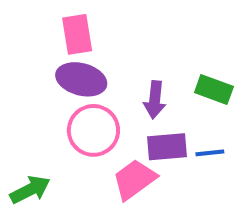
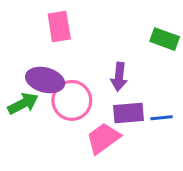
purple ellipse: (81, 79) -> (45, 80), moved
green rectangle: (214, 90) -> (165, 39), moved
green arrow: (30, 190) -> (23, 104), moved

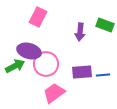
pink rectangle: (59, 26) -> (38, 17), turned 36
purple arrow: (119, 77) -> (80, 32), moved
pink trapezoid: (103, 138) -> (54, 93), moved

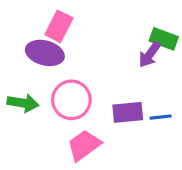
purple arrow: (80, 32) -> (150, 55), moved, turned 30
purple ellipse: (29, 51) -> (45, 53), moved
green arrow: (15, 66) -> (23, 103), turned 36

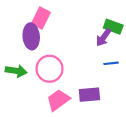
purple ellipse: (45, 53) -> (31, 36), turned 70
purple rectangle: (128, 112) -> (89, 95), moved
blue line: (161, 117) -> (111, 63), moved

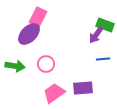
purple ellipse: (31, 36) -> (29, 34), turned 50
pink circle: (50, 69) -> (46, 64), size x0.7

